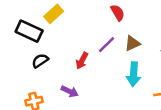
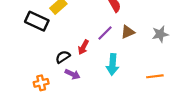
black semicircle: (40, 61) -> (63, 57), moved
cyan arrow: (134, 74) -> (113, 64), moved

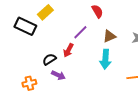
purple line: (105, 33) -> (80, 32), moved
cyan arrow: (113, 64) -> (105, 59), moved

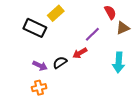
brown triangle: (109, 36) -> (123, 28), moved
red arrow: (68, 50) -> (80, 53), turned 32
purple arrow: (58, 75) -> (40, 66), moved

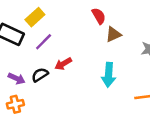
purple line: (92, 34) -> (44, 42), moved

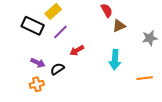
black semicircle: (40, 75) -> (57, 69), moved

